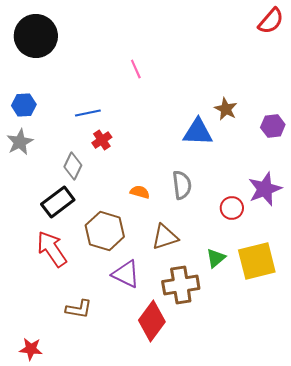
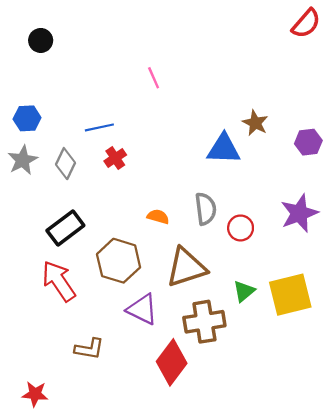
black circle: (36, 36) -> (41, 40), size x0.5
gray diamond: (73, 166) -> (65, 164), moved
red circle: (232, 208) -> (241, 228), moved
brown triangle: (165, 237) -> (186, 267), size x1.4

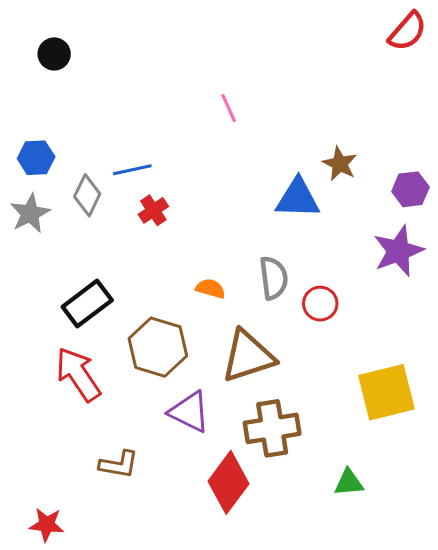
pink line: (154, 78) -> (229, 108), moved
gray diamond: (65, 164) -> (87, 195), moved
purple star: (299, 213) -> (398, 251), moved
green triangle: (244, 291) -> (349, 482), moved, turned 35

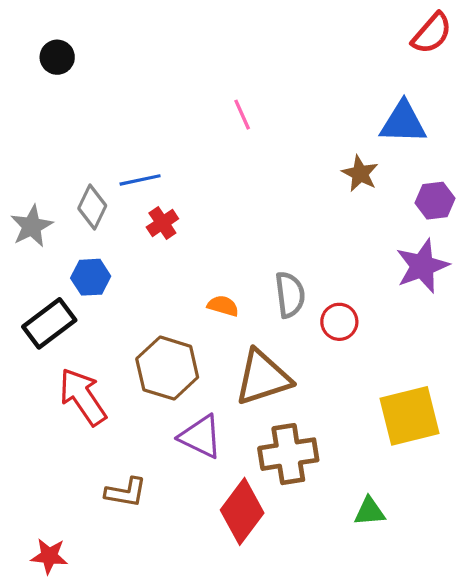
blue hexagon: (36, 158) -> (91, 277), moved
blue triangle: (298, 198) -> (403, 123), moved
black rectangle: (87, 304) -> (49, 323), moved

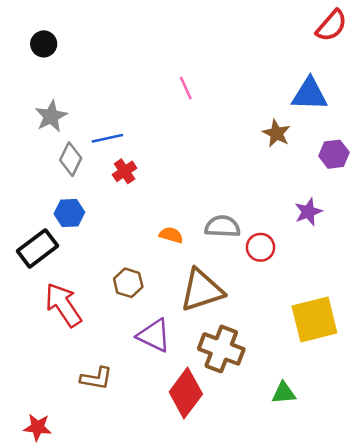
gray star: (32, 226) -> (51, 116), moved
purple star: (422, 266) -> (308, 212), moved, size x0.7
gray semicircle: (290, 295) -> (223, 226), turned -80
brown hexagon: (167, 368) -> (128, 283), size x0.6
brown cross: (288, 454) -> (221, 349), turned 30

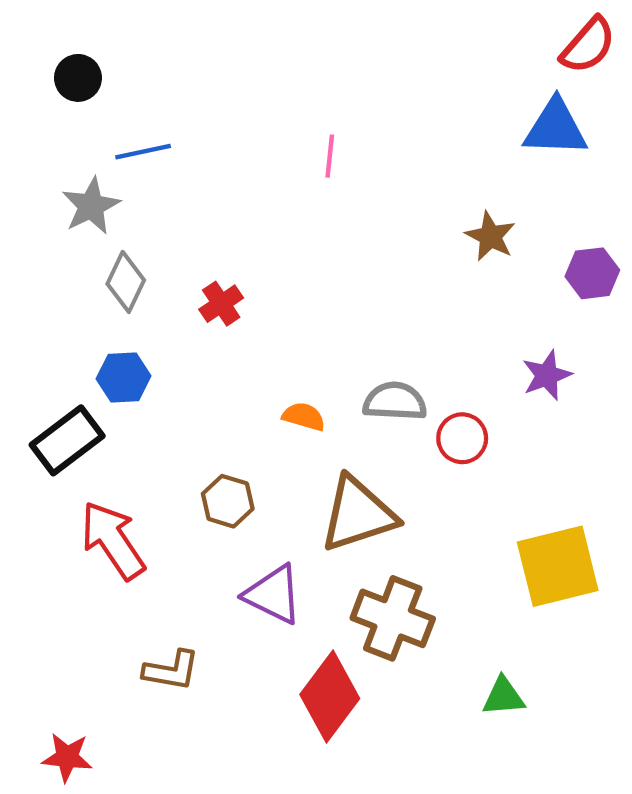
pink line: (186, 88) -> (330, 156), turned 30
blue triangle: (309, 94) -> (555, 128), moved
blue line: (107, 138) -> (143, 152), moved

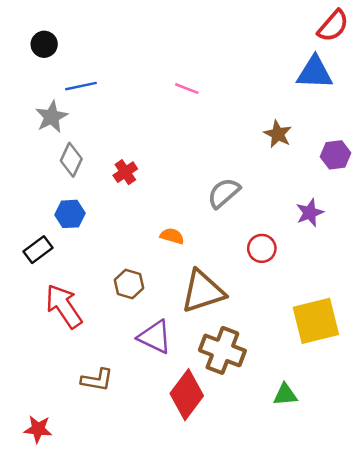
pink line: (330, 156) -> (187, 89), turned -75
gray semicircle: (395, 401) -> (224, 193), moved, turned -44
black rectangle: (67, 440) -> (38, 250), size x0.7

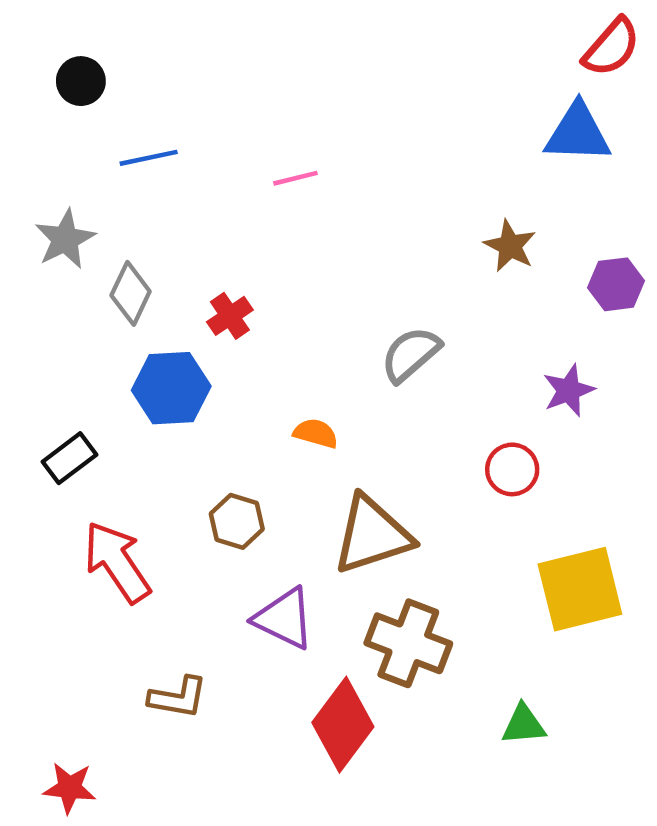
pink line: (187, 89) -> (295, 178), moved, turned -35
gray star: (52, 117) -> (65, 239), moved
blue hexagon: (70, 214) -> (171, 388), moved, size x1.4
red circle: (262, 248) -> (512, 469), moved

